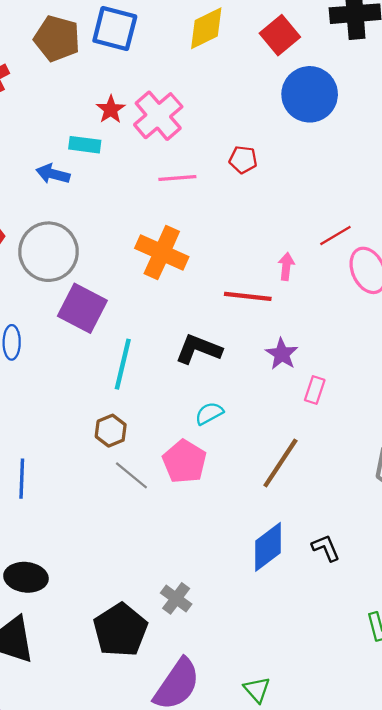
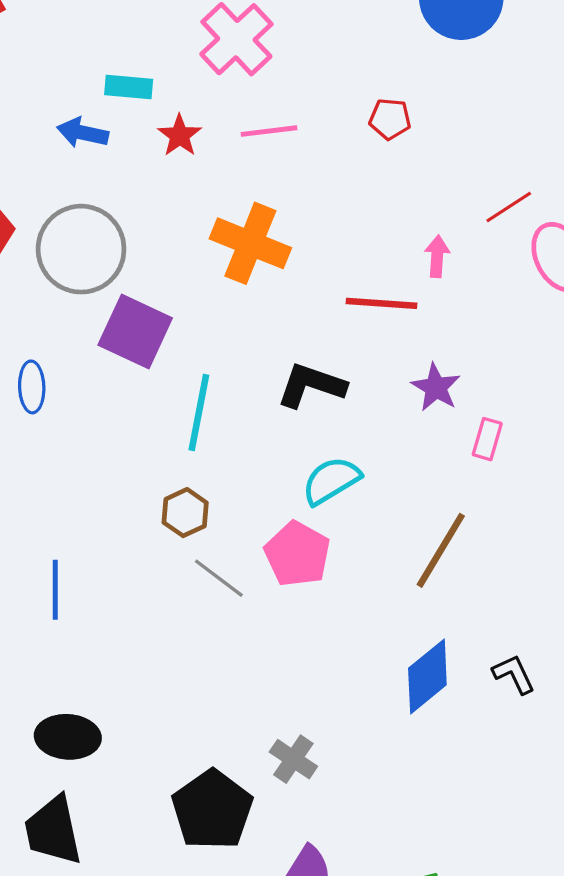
red star: (111, 109) -> (180, 135), moved
red pentagon: (243, 160) -> (390, 119), moved
cyan semicircle: (209, 413) -> (331, 481), size x1.4

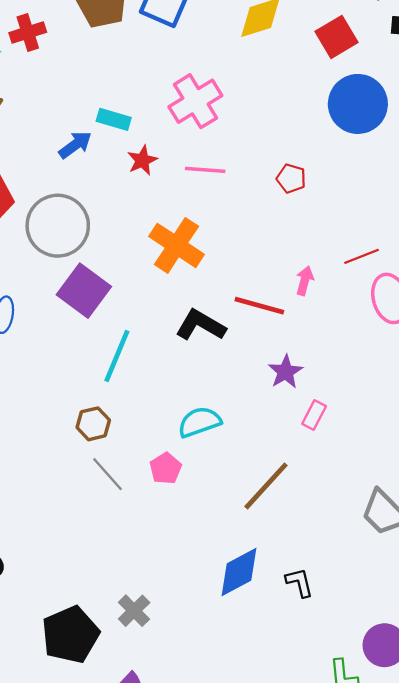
blue arrow: (83, 133) -> (75, 145), turned 120
black L-shape: (311, 385) -> (201, 325), moved
pink pentagon: (297, 554) -> (166, 468), size x0.7

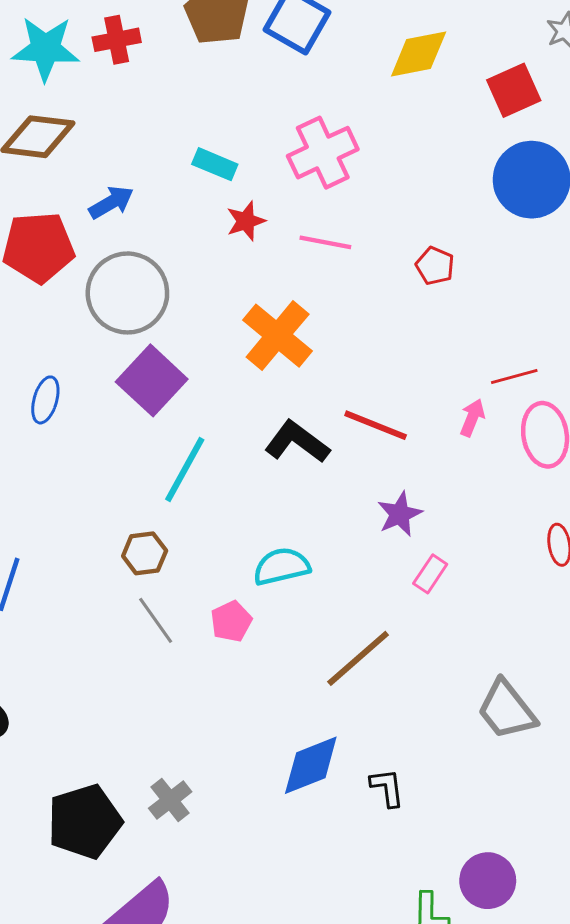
blue arrow: (75, 145) -> (111, 202), moved
pink arrow: (305, 281) -> (472, 418), moved

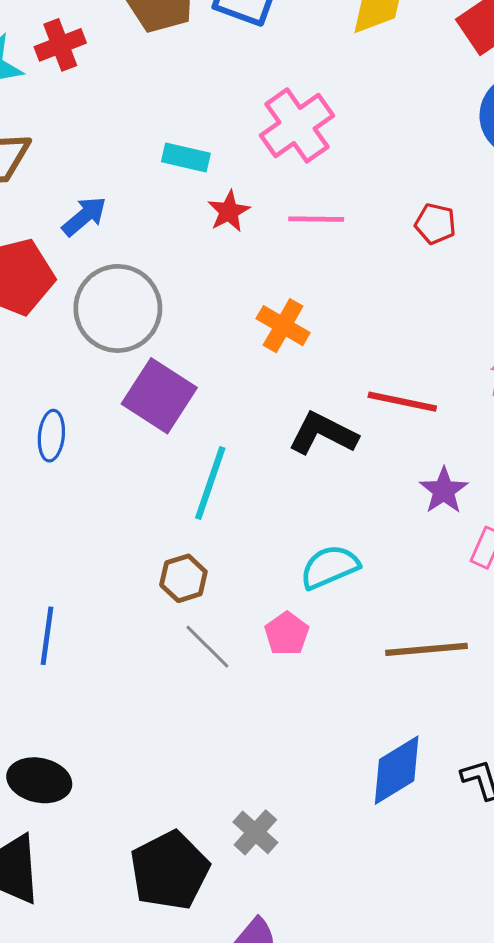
orange cross: (278, 336) -> (283, 326), size x0.7
brown line: (358, 658) -> (427, 649), turned 46

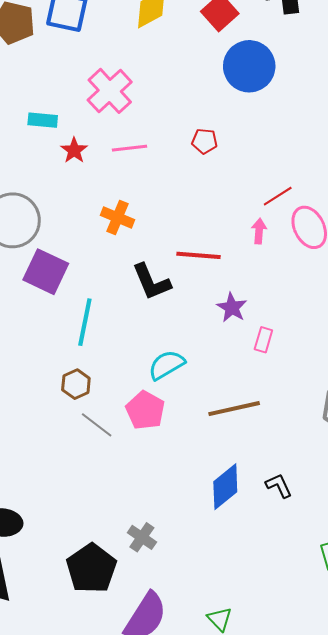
black L-shape: (323, 434) -> (151, 282), turned -132
pink pentagon: (287, 634) -> (145, 410), size x1.4

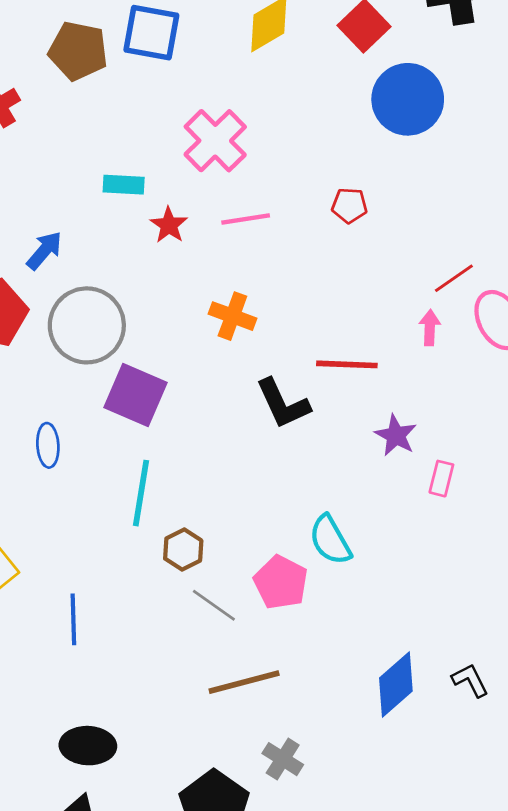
cyan line: (85, 322) -> (141, 493), moved
cyan semicircle: (167, 365) -> (330, 540), moved, turned -87
brown line: (234, 409) -> (244, 682), moved

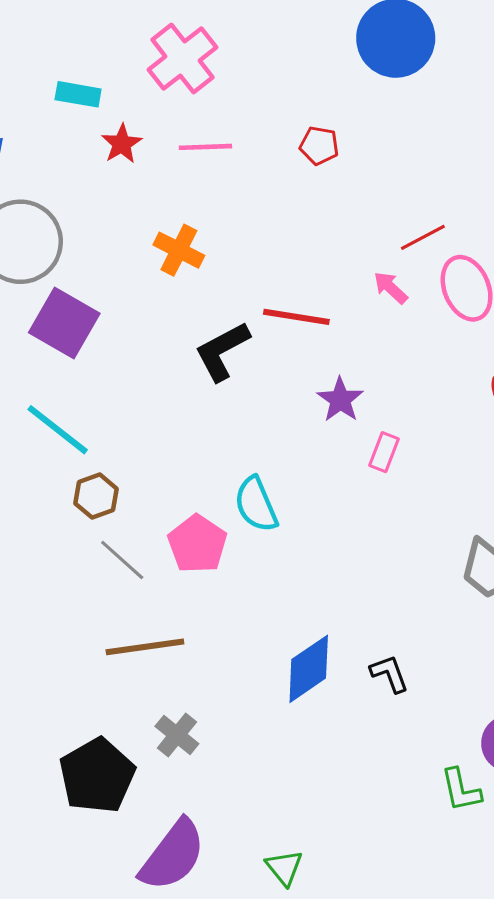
pink arrow: (430, 328) -> (391, 288), turned -56
black L-shape: (283, 404) -> (222, 351), turned 80
cyan line: (141, 493) -> (58, 430), turned -68

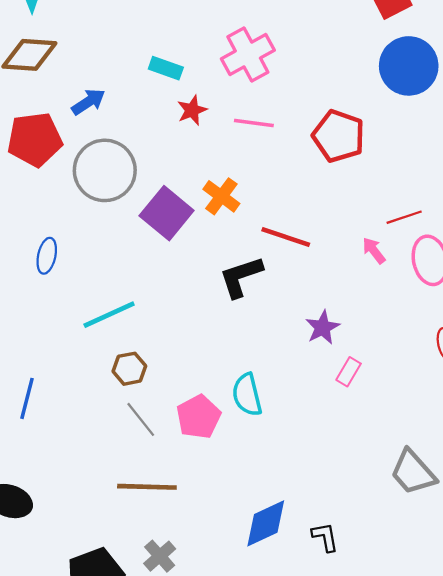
red pentagon: (319, 146) -> (339, 136), size x1.8
red line: (296, 317) -> (286, 237), moved
purple square: (64, 323) -> (167, 213), moved
cyan line: (58, 430) -> (109, 315), turned -72

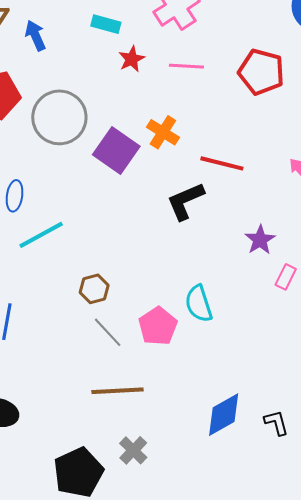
blue arrow: (88, 102) -> (35, 36), moved, turned -76
cyan line: (109, 315) -> (41, 235), moved

